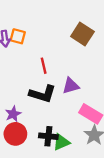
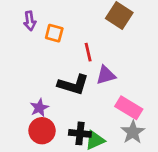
orange square: (18, 36) -> (54, 33), moved
red line: (44, 66) -> (88, 52), moved

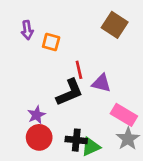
red line: (88, 52) -> (79, 70), moved
purple triangle: (106, 75) -> (101, 83), turned 30
black L-shape: (73, 85) -> (70, 92), turned -40

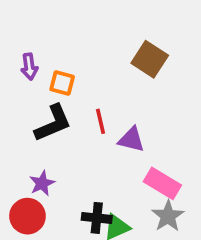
black L-shape: (70, 92) -> (53, 123), moved
red circle: (39, 137) -> (27, 216), moved

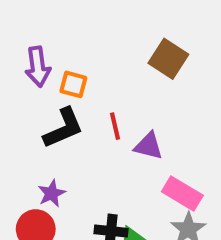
purple arrow: (29, 67) -> (38, 67), size x1.4

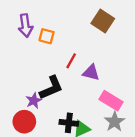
red line: (115, 126) -> (71, 61), turned 42
black L-shape: (63, 128) -> (51, 88), moved

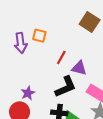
purple arrow: (25, 26) -> (21, 43), moved
black L-shape: (51, 88) -> (66, 87), moved

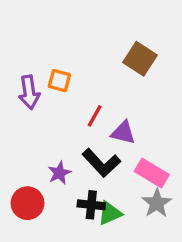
black L-shape: (66, 87) -> (101, 163), turned 70
purple star: (28, 93) -> (59, 173), moved

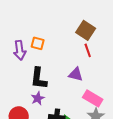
red line: (95, 116) -> (88, 50), moved, turned -48
black L-shape: (101, 163) -> (39, 78), moved, turned 50

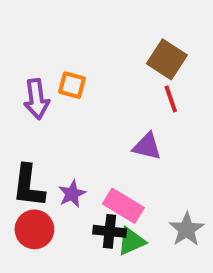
black L-shape: (39, 78) -> (29, 186), moved
pink rectangle: (93, 98) -> (123, 206), moved

